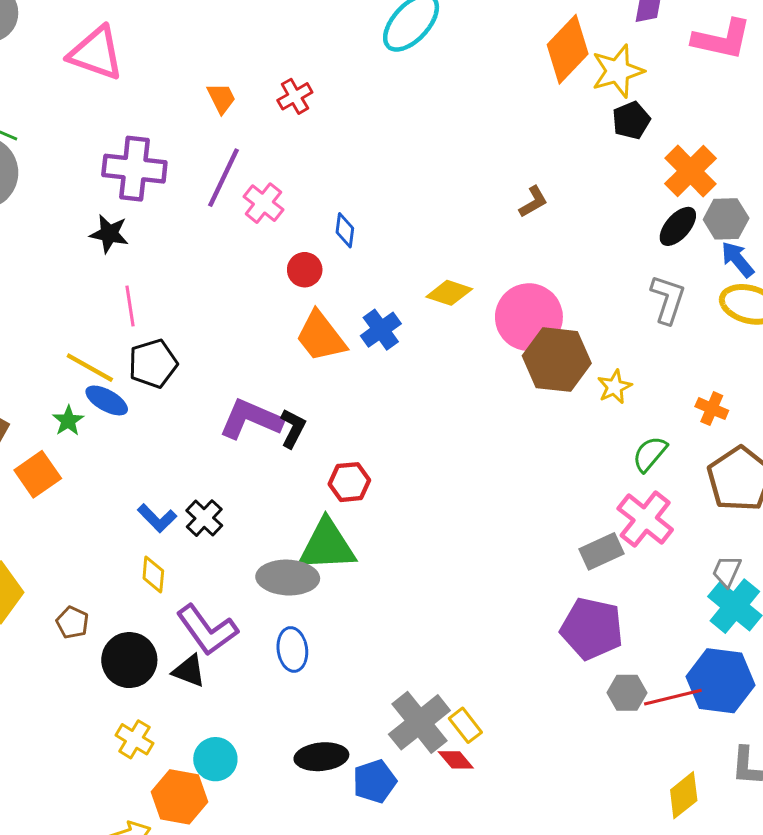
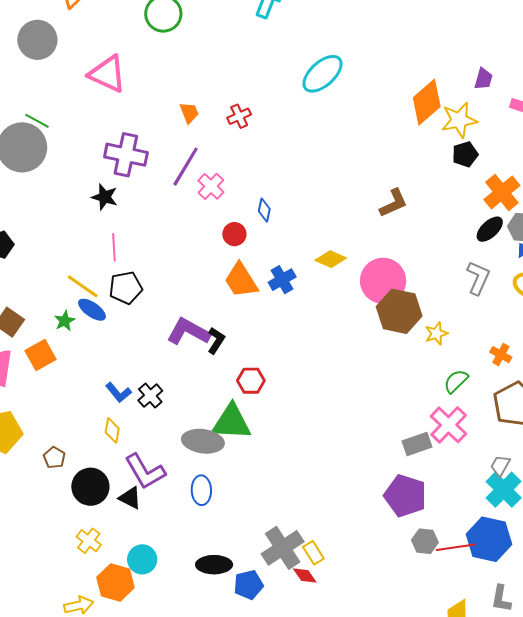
brown L-shape: (533, 202) -> (393, 203), size x1.4

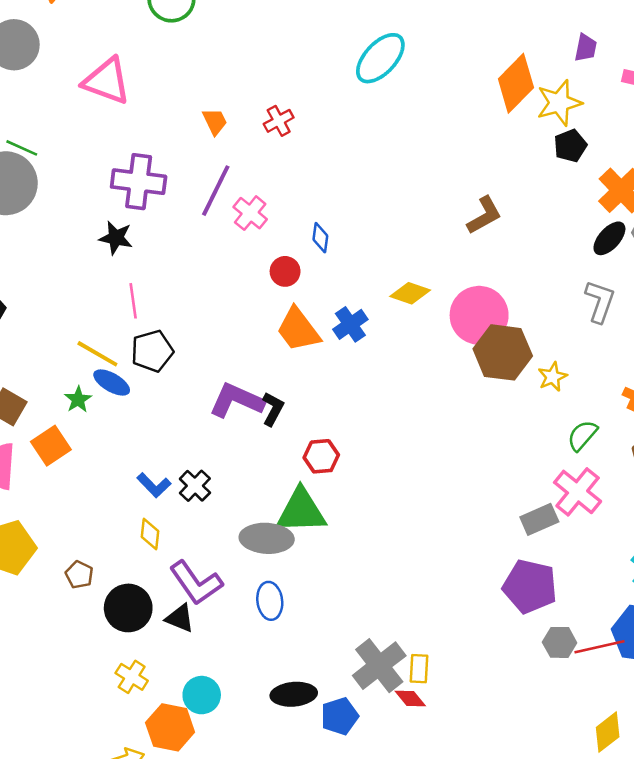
yellow rectangle: (313, 553) -> (419, 669), turned 40

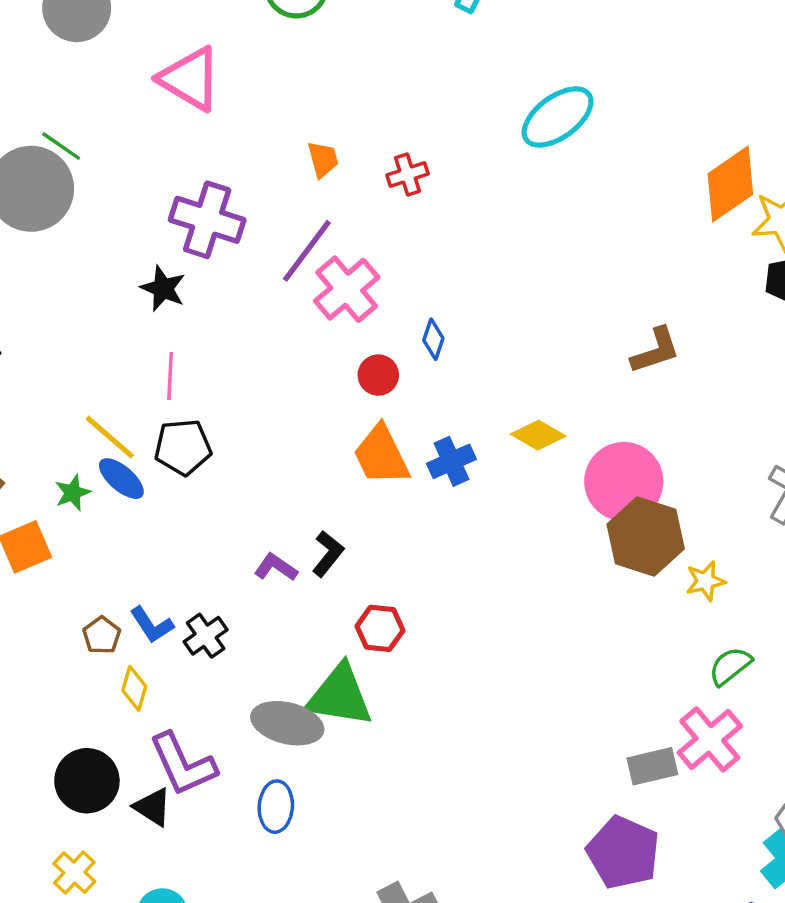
pink cross: (250, 213) -> (347, 289), size x1.4
purple L-shape: (237, 400) -> (276, 567), moved, size x0.6
brown pentagon: (79, 575) -> (102, 635), moved

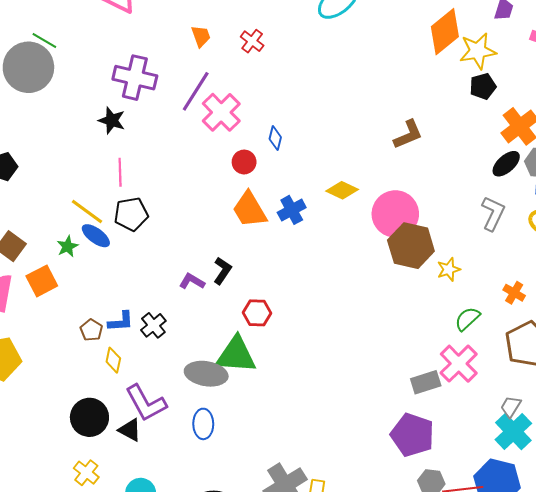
red cross: (407, 174) -> (252, 41), turned -30
blue L-shape: (152, 625) -> (121, 321), turned -56

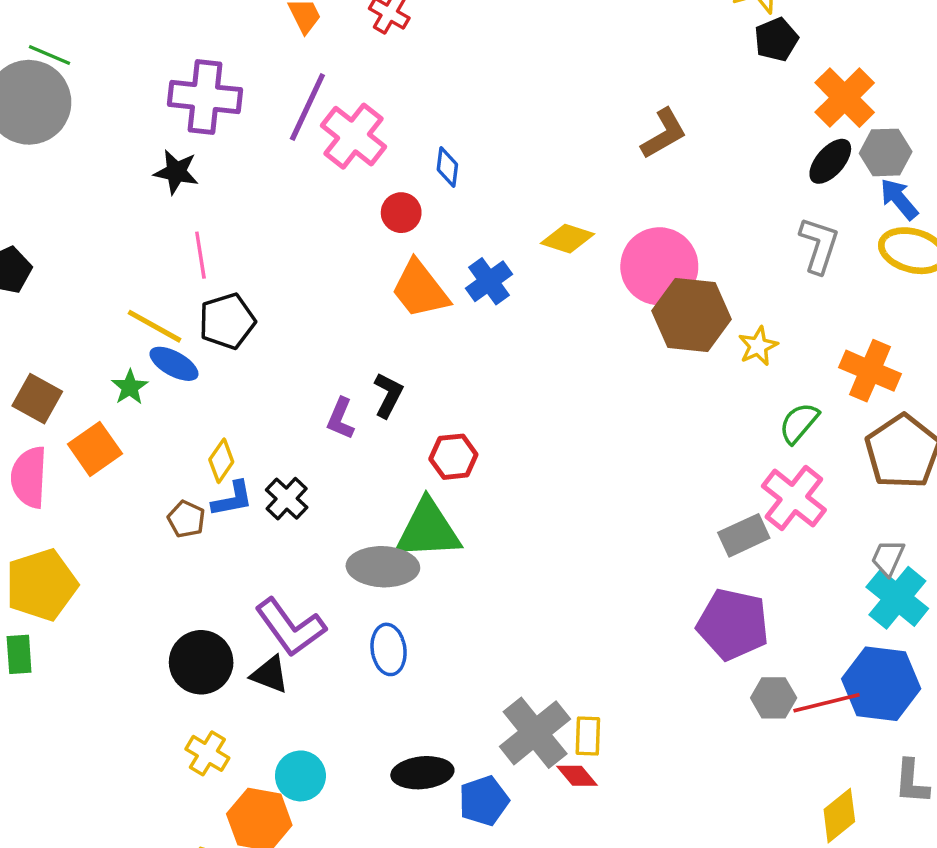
purple L-shape: (192, 281) -> (341, 419), turned -90
orange cross: (514, 293) -> (870, 371), size x1.6
yellow diamond: (113, 360) -> (221, 461), moved, turned 30

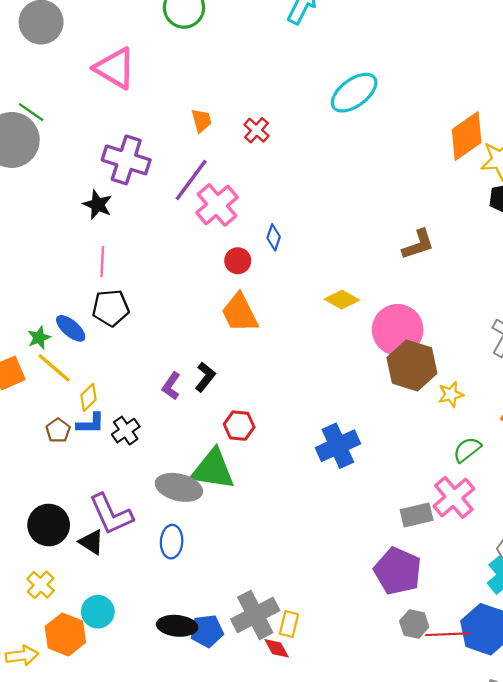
blue cross: (489, 281) -> (338, 446), moved, size x1.4
yellow line: (154, 326) -> (54, 368), moved
blue pentagon: (484, 801) -> (207, 631), moved

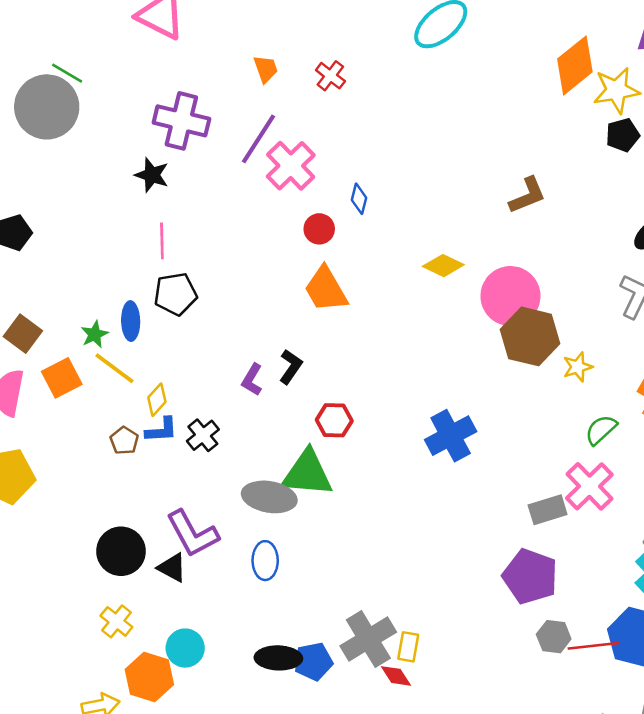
blue ellipse: (71, 328) -> (131, 321), turned 52

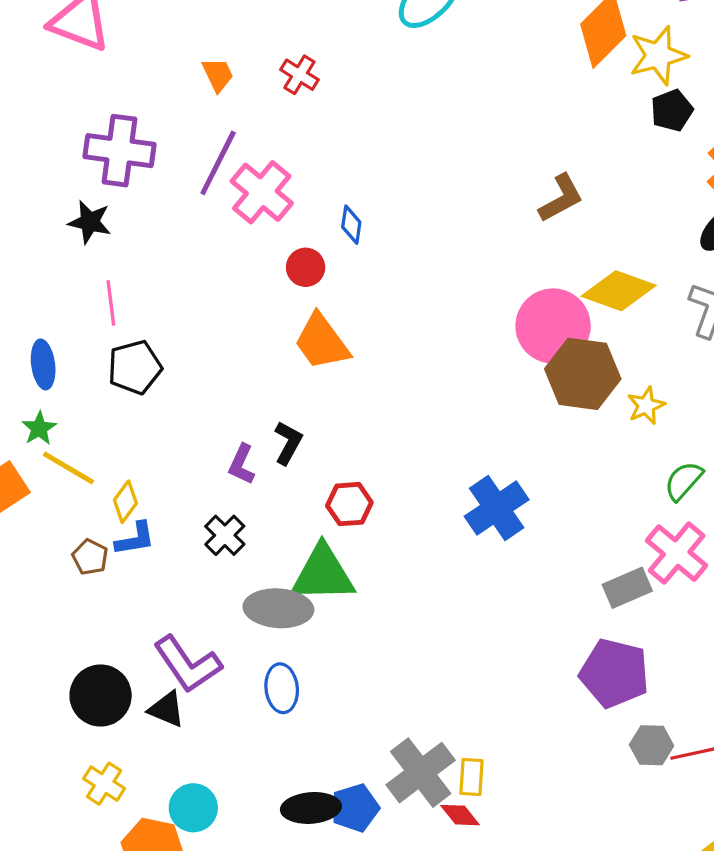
yellow diamond: (443, 266) -> (619, 291), moved, size x1.4
blue ellipse: (131, 321) -> (43, 364), moved
black cross: (203, 435) -> (225, 535), moved

